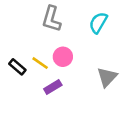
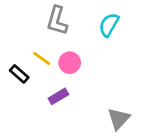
yellow line: (40, 63) -> (42, 58), moved
gray triangle: (107, 77) -> (119, 119), moved

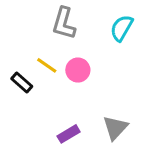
purple rectangle: (58, 96) -> (69, 134), moved
gray triangle: (119, 119) -> (115, 128), moved

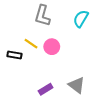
black rectangle: (22, 83) -> (14, 55), turned -32
gray triangle: (115, 128) -> (77, 85), turned -36

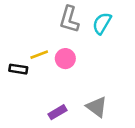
gray L-shape: (42, 16) -> (69, 19), moved
yellow line: (31, 44) -> (39, 55), turned -56

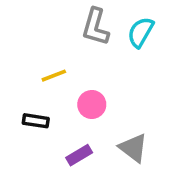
pink circle: (65, 59) -> (92, 104), moved
black rectangle: (18, 69) -> (36, 121), moved

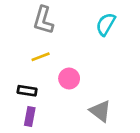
gray L-shape: (95, 27) -> (43, 20), moved
purple rectangle: (79, 155) -> (30, 116), moved, turned -48

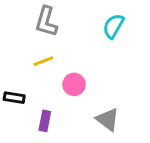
black rectangle: (27, 91) -> (14, 98), moved
purple rectangle: (30, 116) -> (45, 121), moved

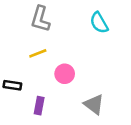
cyan semicircle: (113, 26) -> (99, 23), turned -60

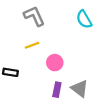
gray L-shape: (40, 19) -> (34, 16), turned 140
purple rectangle: (39, 106) -> (57, 90), moved

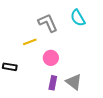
gray L-shape: (34, 16) -> (48, 23), moved

